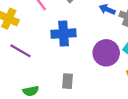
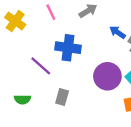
purple line: (20, 51) -> (41, 66), moved

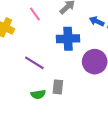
blue cross: (68, 48) -> (68, 39), moved
green semicircle: (22, 99) -> (38, 94), moved

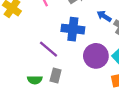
purple line: (34, 63) -> (48, 49), moved

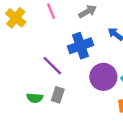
blue cross: (73, 29) -> (80, 46), turned -30

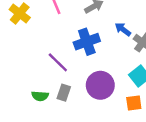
purple circle: (103, 77) -> (100, 85), moved

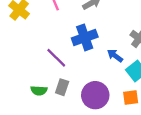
blue arrow: (123, 29) -> (115, 56), moved
purple circle: (100, 85) -> (95, 95), moved

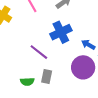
purple circle: (95, 95) -> (83, 67), moved

